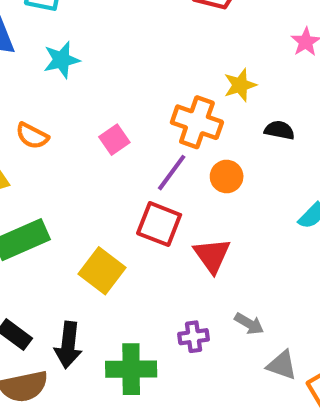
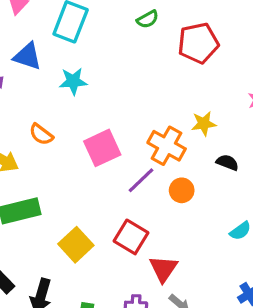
pink square: (114, 140) -> (102, 148), size x1.6
red square: (159, 224) -> (131, 237), moved
red triangle: (212, 255) -> (163, 269), moved

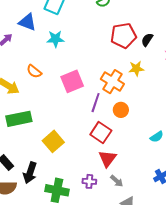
red pentagon: (198, 43) -> (123, 36), moved
black semicircle: (227, 162) -> (147, 40), moved, turned -80
purple line: (141, 180) -> (96, 103), turned -30
red square: (131, 237) -> (101, 132), moved

